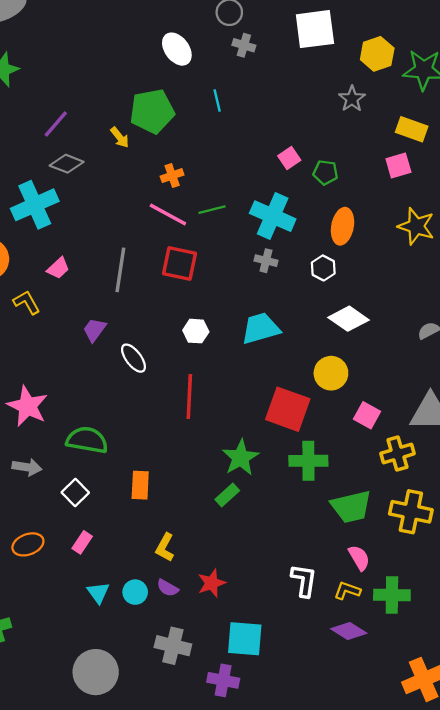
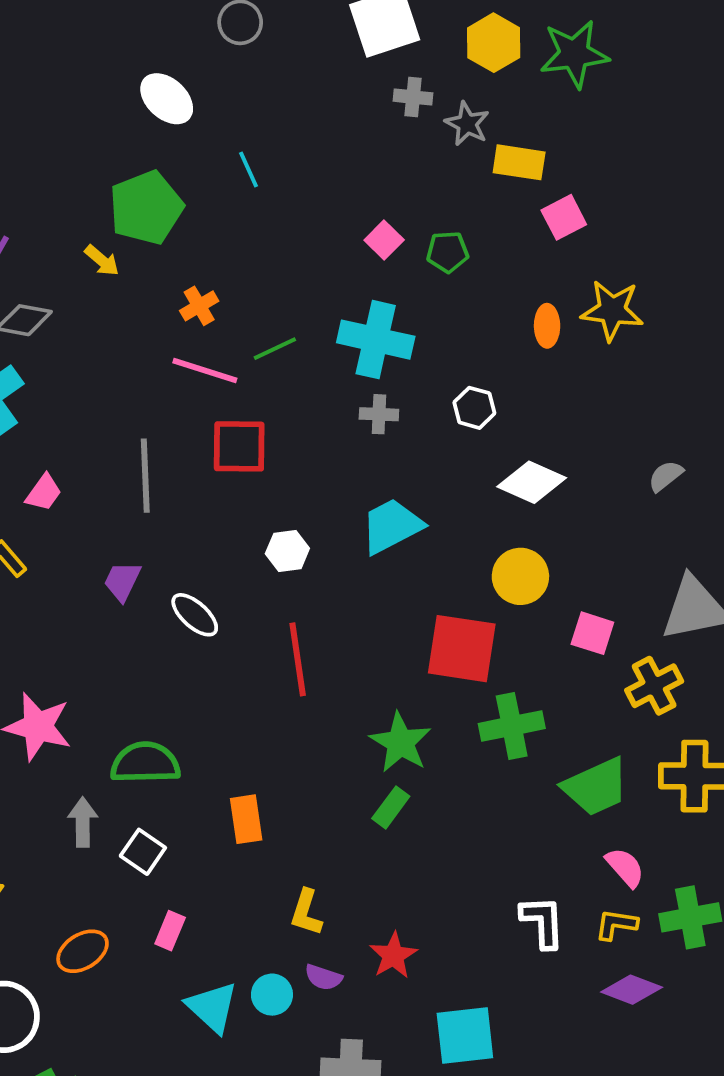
gray cross: (244, 45) -> (413, 97), moved
yellow rectangle: (412, 129) -> (519, 162), moved
orange ellipse: (343, 226) -> (547, 326), moved, size x0.7
gray arrow: (27, 467) -> (83, 822), moved, turned -88
cyan triangle: (98, 593) -> (212, 1007), size x1.4

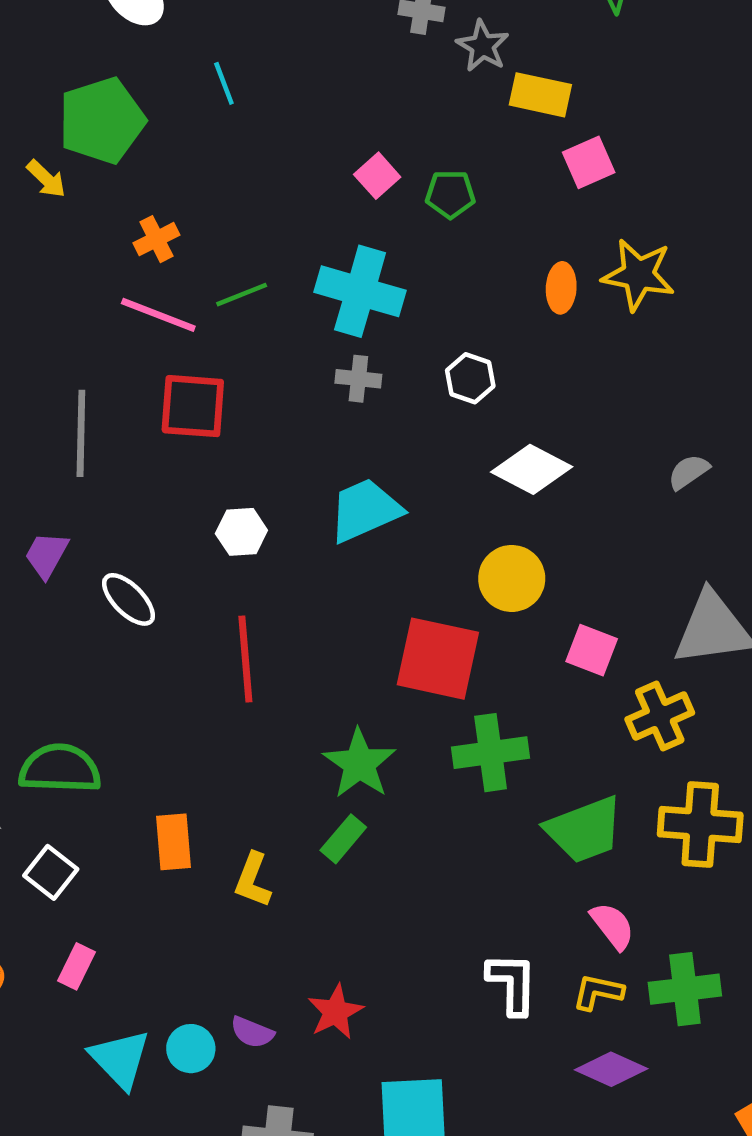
yellow L-shape: (306, 912) -> (253, 880), moved

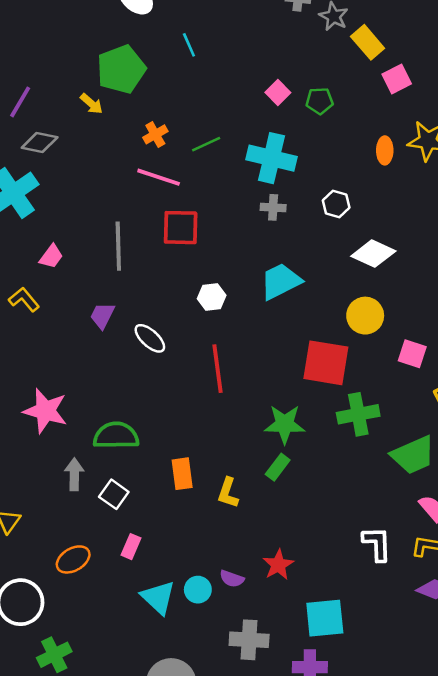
yellow rectangle: (540, 95) -> (368, 42), turned 40
green line: (242, 295) -> (206, 144), moved
green star: (359, 764) -> (285, 424), turned -30

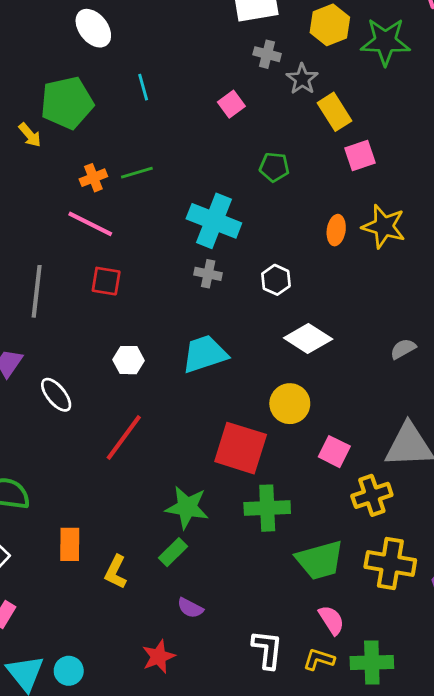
pink square: (278, 93) -> (231, 104), moved
green line: (206, 144) -> (137, 173), moved
red square: (181, 228) -> (106, 281), size x0.7
red line: (217, 369) -> (124, 438), turned 36
purple semicircle: (232, 579) -> (190, 608), moved

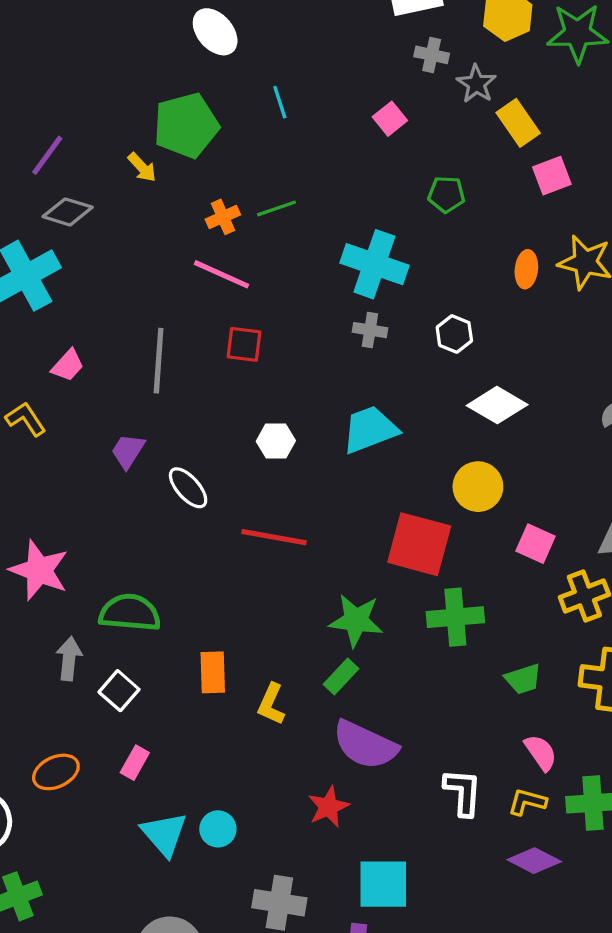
red line: (124, 438) -> (274, 537), turned 66
green trapezoid: (320, 560) -> (523, 679), size x0.6
purple semicircle: (190, 608) -> (365, 745), size x2.0

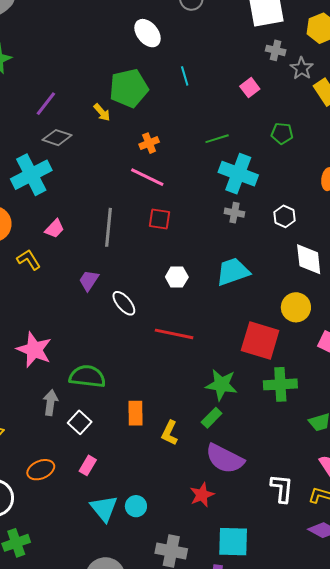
green line: (277, 208) -> (217, 139), moved
white diamond: (497, 405) -> (309, 259), turned 52

